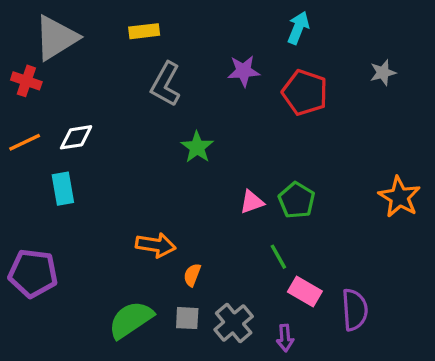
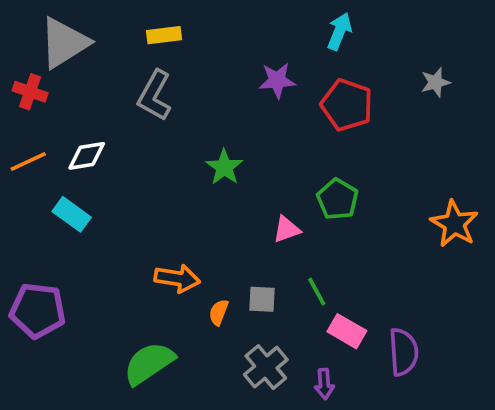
gray L-shape: (166, 84) -> (155, 96), moved
cyan rectangle: (63, 189) -> (72, 214), turned -44
green pentagon: (297, 200) -> (337, 199), moved
gray square: (187, 318) -> (262, 299), moved

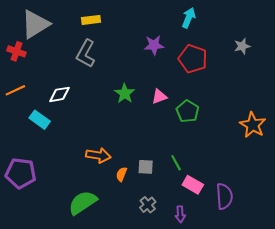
white diamond: (87, 156) -> (60, 94), moved
pink triangle: (287, 229) -> (159, 97), moved
gray cross: (266, 367) -> (148, 205), size x0.7

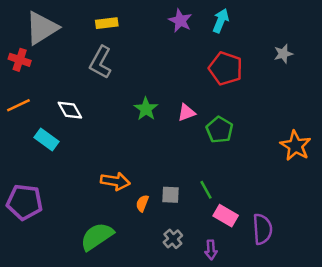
purple star: (154, 45) -> (180, 21), moved, turned 30
white diamond: (60, 94) -> (70, 110), turned 70

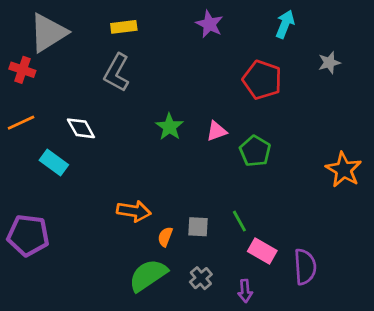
cyan arrow: (221, 21) -> (285, 24), moved
green semicircle: (97, 236) -> (148, 275), moved

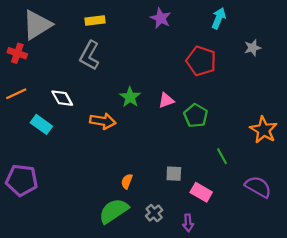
orange arrow: (134, 211) -> (103, 121), moved
green line: (239, 221) -> (222, 156), moved
gray square: (198, 227) -> (174, 174), moved
purple semicircle: (305, 267) -> (258, 187), moved, turned -56

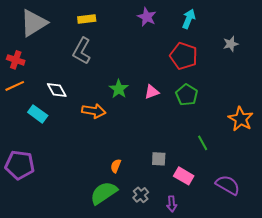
cyan arrow: (219, 18) -> (189, 19), moved
red cross: (17, 53) -> (16, 60), moved
green pentagon: (196, 116) -> (187, 95), moved
purple semicircle: (258, 187) -> (228, 185), moved

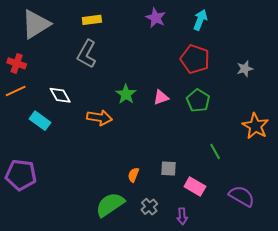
gray star: (231, 44) -> (245, 69), moved
orange semicircle: (116, 166) -> (133, 175), moved

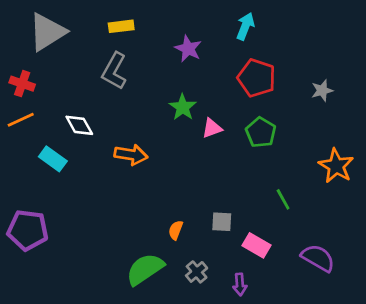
purple star: (156, 18) -> (188, 49), moved
cyan arrow: (200, 20) -> (245, 26), moved
green star: (126, 94) -> (183, 107), moved

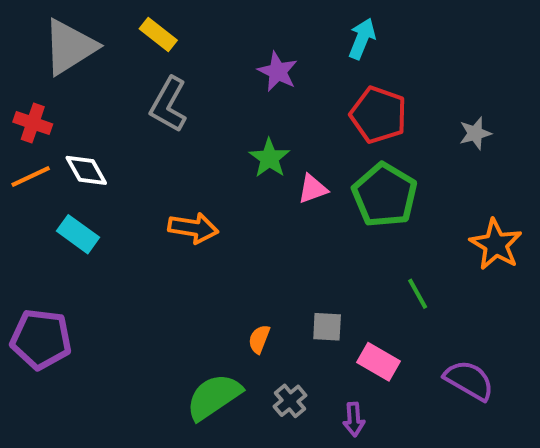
yellow rectangle: (121, 26) -> (158, 35), moved, turned 45
white diamond: (79, 125) -> (86, 170), moved
green pentagon: (261, 132) -> (385, 195), size x1.4

